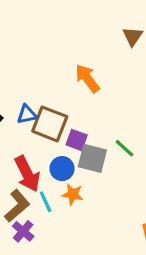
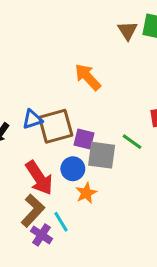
brown square: (50, 124) -> (56, 126), turned -30
orange star: (73, 194) -> (86, 193), turned -30
cyan line: (46, 202) -> (61, 222), moved

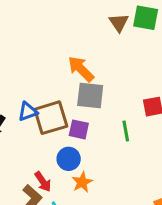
green line: (132, 142) -> (126, 131), turned 45
gray square: (102, 155) -> (90, 95), moved
red arrow: (39, 178) -> (43, 182), moved, size x0.6

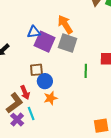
blue triangle: (28, 112) -> (34, 32), moved
brown square: (51, 118) -> (36, 70), moved, size x0.6
purple square: (79, 129) -> (45, 42), moved, size x1.5

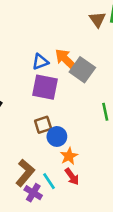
blue triangle: (34, 32) -> (40, 62), moved
gray square: (68, 43) -> (82, 70), moved, turned 30
red arrow: (25, 92) -> (72, 177), moved

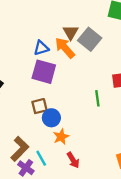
brown triangle: (97, 19) -> (71, 32), moved
gray square: (82, 70) -> (90, 39), moved
red arrow: (72, 177) -> (73, 160), moved

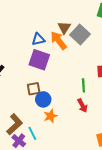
red arrow: (73, 160) -> (82, 106), moved

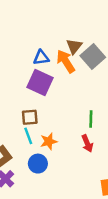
blue circle: (43, 99) -> (38, 164), moved
orange star: (50, 116) -> (49, 141), moved
cyan line: (32, 133) -> (28, 136), moved

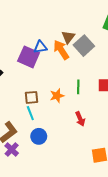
purple square: (40, 83) -> (29, 57), moved
green line: (91, 119) -> (78, 87), moved
orange star: (49, 141) -> (57, 96), moved

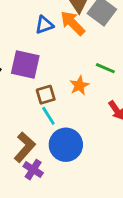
purple square: (29, 57) -> (25, 65), moved
green line: (78, 87) -> (105, 68), turned -56
blue circle: (39, 136) -> (66, 145), size x1.5

